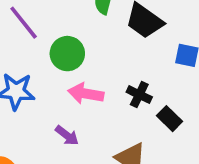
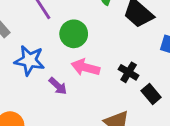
purple arrow: (67, 135) -> (58, 86), moved

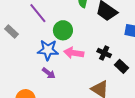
blue star: (29, 60) -> (48, 50), moved
purple arrow: (58, 86) -> (49, 73), moved

